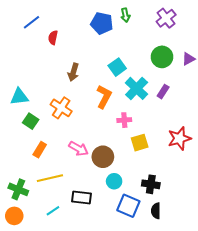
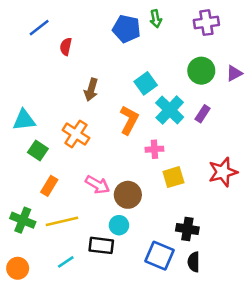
purple cross: (166, 18) -> (206, 23), turned 30
cyan circle: (114, 181) -> (119, 225), moved
green cross: (18, 189) -> (23, 220), moved

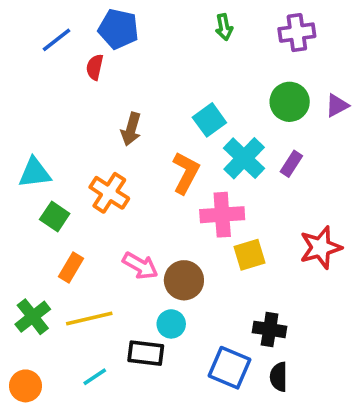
blue pentagon: (127, 29) -> (118, 29), moved
pink cross: (154, 149) -> (222, 215), size x1.6
green cross: (23, 220) -> (33, 317), turned 30

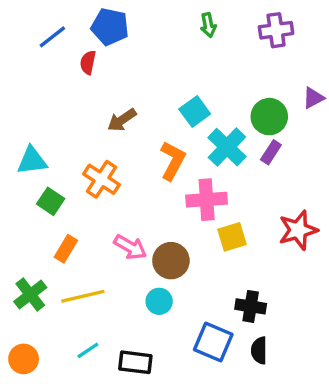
green circle: (290, 102) -> (269, 117), moved
brown arrow: (131, 129) -> (122, 120), turned 40
black rectangle: (146, 353) -> (135, 362), moved

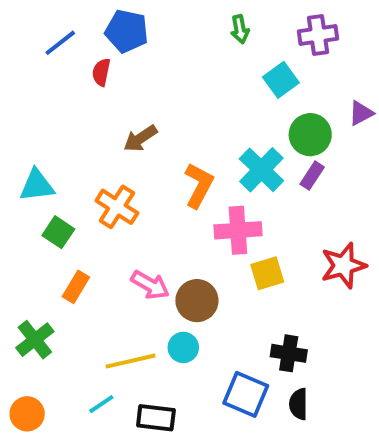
cyan square: (195, 112) -> (281, 80), moved
yellow line: (83, 296) -> (131, 361), moved

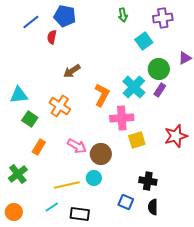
blue square: (246, 394) -> (126, 202), size x0.7

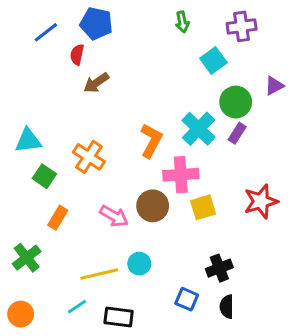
brown arrow: (72, 71) -> (96, 83), moved
brown circle: (101, 154) -> (153, 206), moved
black cross: (148, 181) -> (219, 268), turned -30

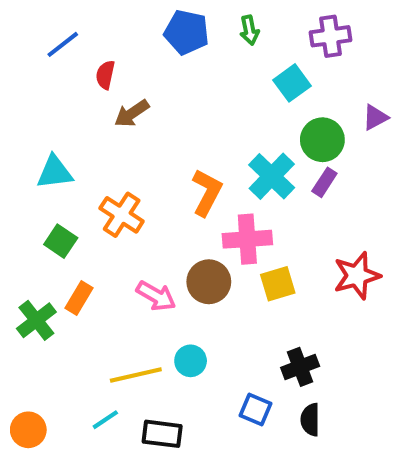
blue pentagon: (96, 23) -> (186, 32), moved
cyan triangle: (28, 141) -> (55, 172), moved
green cross: (27, 258) -> (36, 320), moved

